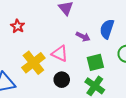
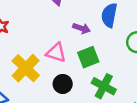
green square: (95, 62) -> (88, 57), moved

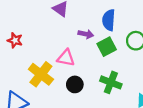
green square: (88, 57) -> (107, 47), moved

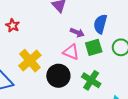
pink triangle: (66, 58) -> (71, 52), moved
black circle: (75, 84) -> (58, 76), size x1.5

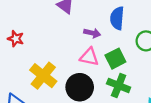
green square: (94, 47) -> (115, 59), moved

